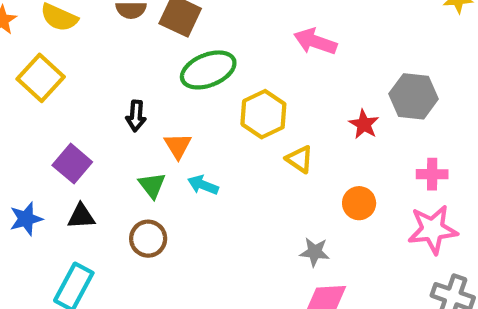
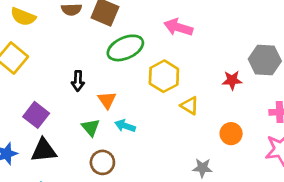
pink arrow: (315, 42) -> (178, 27), moved
red star: (364, 124) -> (232, 80), turned -30
black triangle: (81, 216) -> (44, 150), size x1.4
brown circle: (148, 239) -> (102, 162), moved

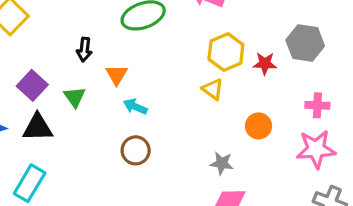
yellow hexagon: (164, 76) -> (226, 52), moved
green triangle: (91, 127) -> (75, 97), moved
brown circle: (102, 162) -> (136, 150), moved

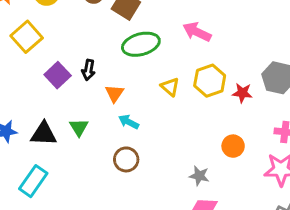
purple square: (32, 85) -> (58, 75), moved
yellow triangle: (213, 89) -> (170, 87), moved
green triangle: (75, 97) -> (79, 127), moved

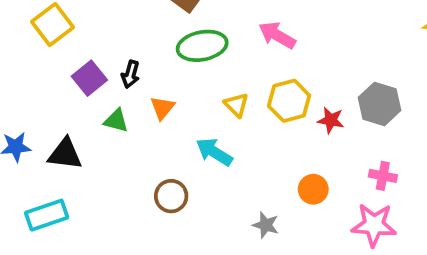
cyan arrow: (129, 122) -> (214, 152), moved, size x1.4
green triangle: (79, 127) -> (116, 121), moved, turned -48
cyan rectangle: (33, 181) -> (47, 215), turned 32

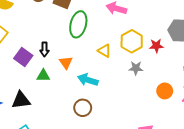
green ellipse: (202, 46) -> (78, 24), turned -50
cyan arrow: (214, 152) -> (88, 80), moved
orange circle: (313, 189) -> (165, 91), moved
gray star: (266, 225) -> (136, 68), moved

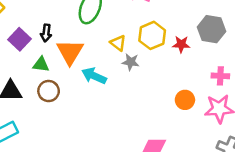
orange triangle: (66, 63) -> (70, 52), size x1.6
gray star: (136, 68) -> (131, 62), moved
brown circle: (83, 108) -> (49, 91), moved

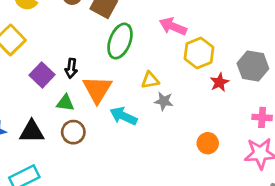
yellow hexagon: (152, 35) -> (199, 53), moved
yellow triangle: (118, 43) -> (150, 80), turned -48
red star: (181, 44) -> (219, 82), turned -30
orange circle: (185, 100) -> (208, 143), moved

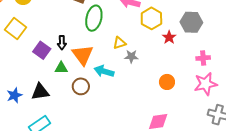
brown circle: (73, 132) -> (81, 86), moved

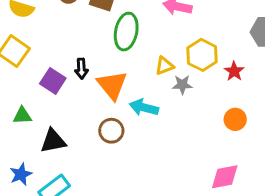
yellow hexagon: (151, 18) -> (202, 55), moved
red star: (169, 37) -> (234, 71), moved
green triangle: (61, 68) -> (22, 116), moved
blue star: (14, 95) -> (21, 174), moved

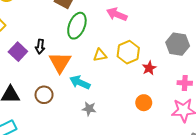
gray star: (182, 85) -> (89, 109), moved
brown circle: (111, 131) -> (44, 95), moved

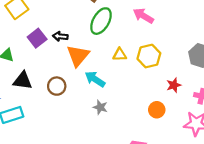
black arrow: (40, 46) -> (60, 36), turned 80
red star: (149, 68) -> (174, 85), moved

